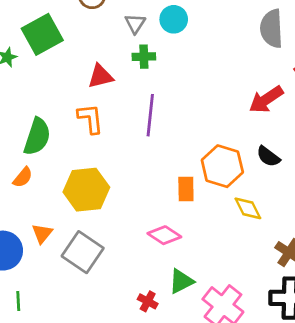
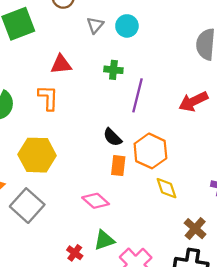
green cross: (144, 57) -> (113, 70), moved
purple line: (150, 115) -> (137, 95), moved
black semicircle: (268, 156) -> (112, 137), moved

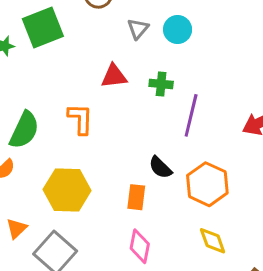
red triangle: (61, 64) -> (114, 76), moved
orange rectangle: (118, 166) -> (136, 197), moved
yellow diamond: (167, 188) -> (213, 241), moved
pink diamond: (96, 201) -> (140, 246), turned 60

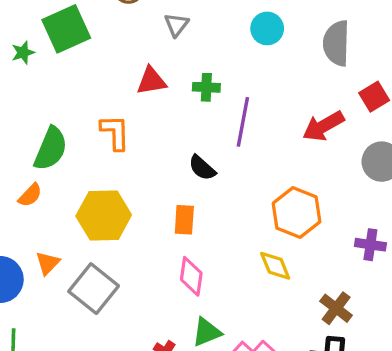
cyan circle: (178, 29) -> (267, 28), moved
black semicircle: (160, 167) -> (202, 168), moved
orange hexagon: (207, 184) -> (297, 213), moved

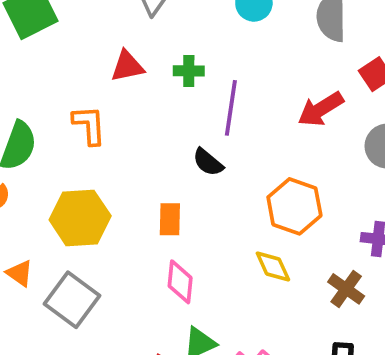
black semicircle: (202, 168) -> (208, 162), moved
orange triangle: (48, 263) -> (20, 273), turned -36
brown cross: (336, 308) -> (346, 289), moved

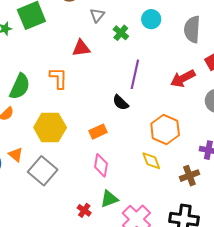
green cross: (189, 71) -> (121, 33), moved, turned 35
orange rectangle: (170, 219) -> (98, 132), turned 60
brown cross: (346, 289) -> (189, 176), turned 30

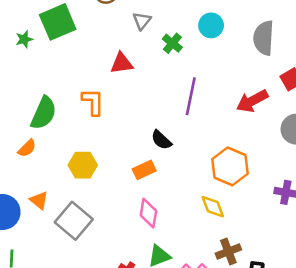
black semicircle: (121, 103) -> (161, 140), moved
yellow hexagon: (50, 127) -> (83, 165), size x0.7
brown cross: (189, 176) -> (228, 252), moved

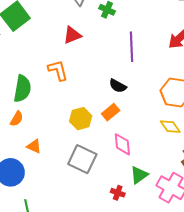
yellow hexagon: (83, 165) -> (81, 119), moved
orange triangle: (39, 200) -> (34, 146), moved
gray square: (74, 221) -> (82, 159), moved

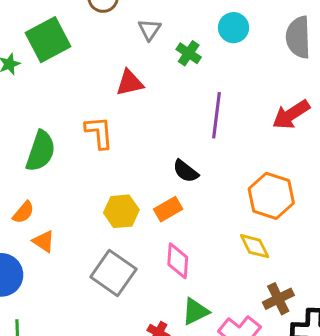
orange semicircle: (17, 119) -> (23, 212), moved

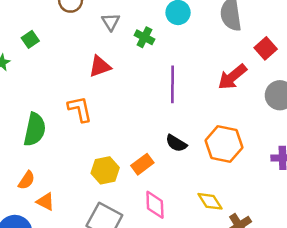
green square: (48, 40) -> (30, 39), size x0.5
black semicircle: (186, 171) -> (176, 143), moved
yellow diamond: (255, 246) -> (210, 201), moved

